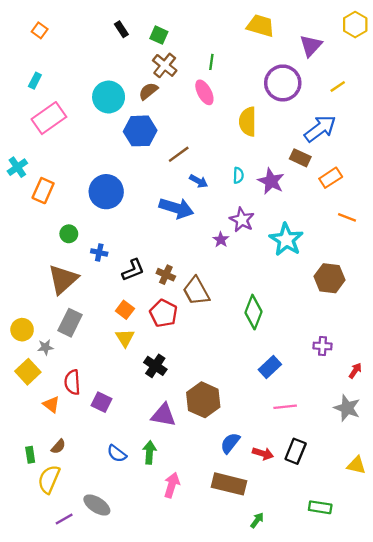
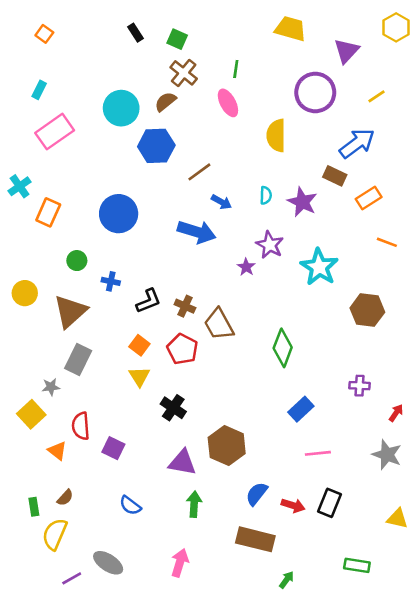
yellow circle: (22, 330) -> (25, 293), moved
green arrow: (149, 452) -> (194, 504), moved
pink arrow: (172, 485) -> (180, 563), moved

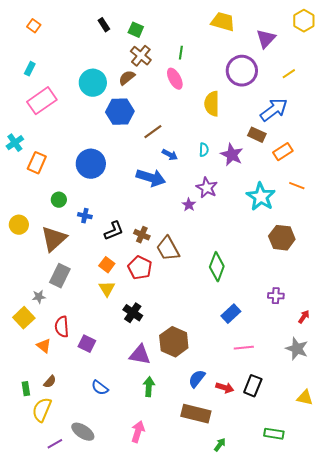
cyan star: (319, 267) -> (261, 197), moved

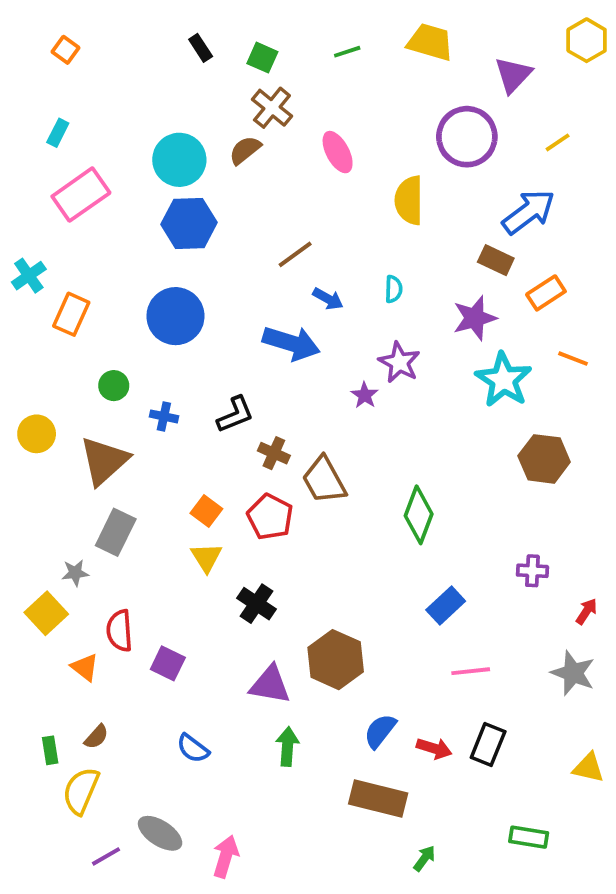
green line: (181, 53) -> (347, 52), moved, turned 64
blue hexagon: (120, 112) -> (189, 223), moved
purple star: (232, 155) -> (475, 318), moved, turned 30
black L-shape: (114, 231) -> (235, 415), moved
pink arrow: (138, 432) -> (226, 856), moved

